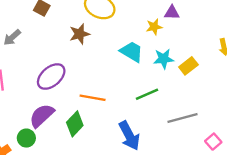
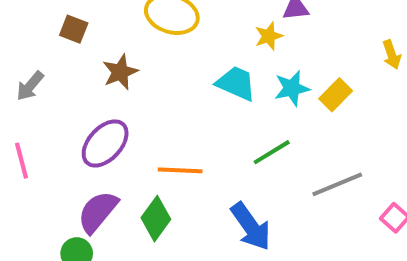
brown star: (80, 34) -> (120, 72), moved

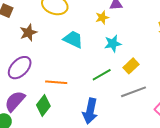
cyan trapezoid: (236, 83) -> (73, 39), moved
yellow rectangle: (336, 95) -> (131, 66), moved
blue arrow: (251, 226) -> (90, 111), turned 45

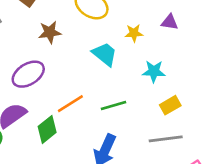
yellow star: (102, 17) -> (134, 33), moved
green line: (102, 75) -> (114, 105), moved
orange line: (56, 82) -> (70, 104), turned -50

